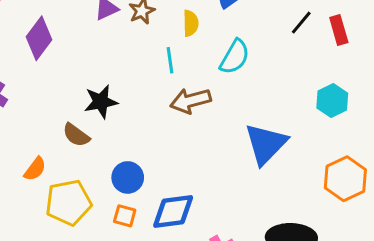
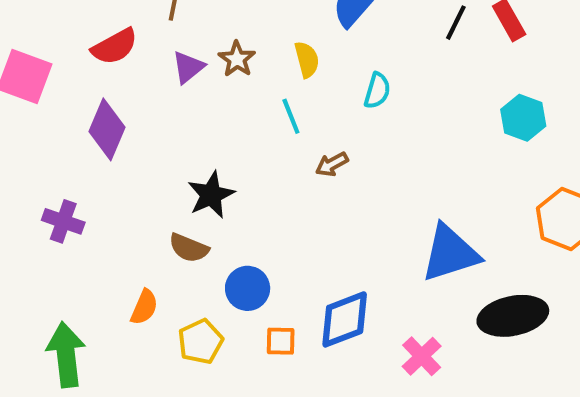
cyan semicircle: (235, 57) -> (377, 91), size x0.7
brown arrow: (190, 101) -> (332, 164), size x0.6
blue triangle: (266, 144) -> (450, 253), moved, turned 42
blue circle: (128, 177) -> (248, 288), moved
yellow pentagon: (69, 203) -> (201, 342), size x0.7

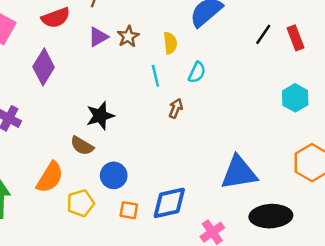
cyan semicircle: (377, 91) -> (197, 72), moved
brown arrow: (332, 164) -> (176, 108), turned 132
orange semicircle: (144, 307) -> (50, 177), size x1.5

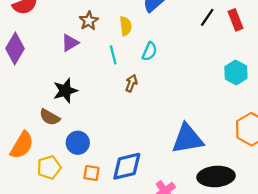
purple triangle: (98, 37) -> (70, 43), moved

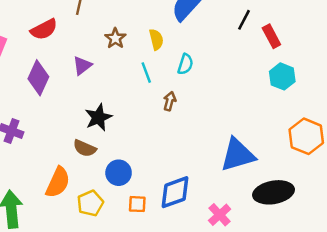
red rectangle: (235, 20) -> (271, 36), moved
purple triangle: (70, 43) -> (82, 66), moved

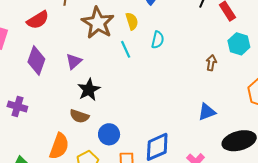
brown star: (115, 38) -> (98, 23), size x1.8
purple triangle: (82, 66) -> (74, 61), moved
brown arrow: (170, 101) -> (211, 63), moved
blue triangle: (238, 155) -> (207, 112), size x0.6

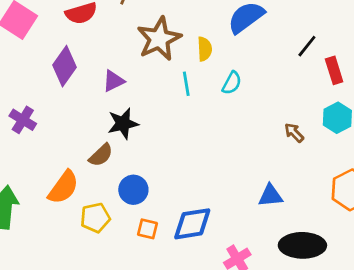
brown arrow: (211, 63) -> (294, 133), turned -70
brown semicircle: (79, 116) -> (101, 155), turned -78

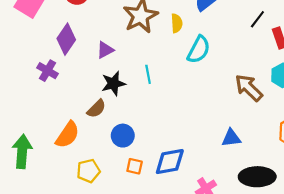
cyan semicircle: (232, 83) -> (199, 50), size x1.5
cyan line: (186, 84) -> (148, 74), moved
purple cross: (23, 120) -> (47, 71), moved
brown arrow: (294, 133) -> (249, 88), size x1.8
yellow pentagon: (95, 218) -> (88, 171), moved

